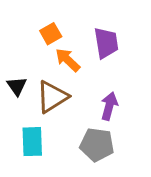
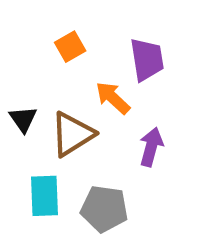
orange arrow: (68, 60) -> (113, 98), moved
gray pentagon: (97, 145) -> (104, 209), moved

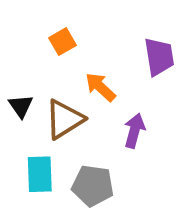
purple trapezoid: (147, 59) -> (159, 57), moved

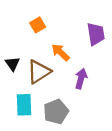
gray pentagon: (93, 186) -> (56, 112), turned -30

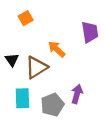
orange square: (38, 25) -> (26, 18), moved
purple arrow: (81, 79) -> (77, 94), moved

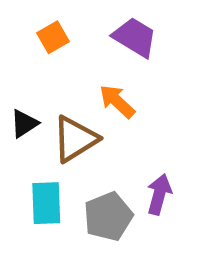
purple trapezoid: (90, 32) -> (135, 37), moved, turned -50
black triangle: (12, 60) -> (24, 124), turned 32

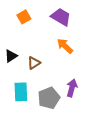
orange arrow: (117, 101) -> (65, 46), moved
brown triangle: (75, 139) -> (34, 63), size x0.6

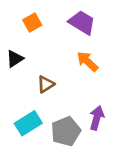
black triangle: (11, 56) -> (15, 59), moved
cyan rectangle: (21, 92) -> (28, 123), turned 60

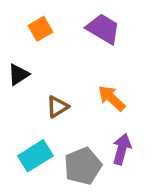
orange arrow: (87, 61) -> (112, 98), moved

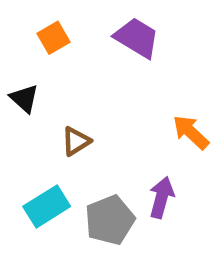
black triangle: (18, 75) -> (24, 98), turned -45
orange arrow: (112, 98) -> (191, 132), moved

